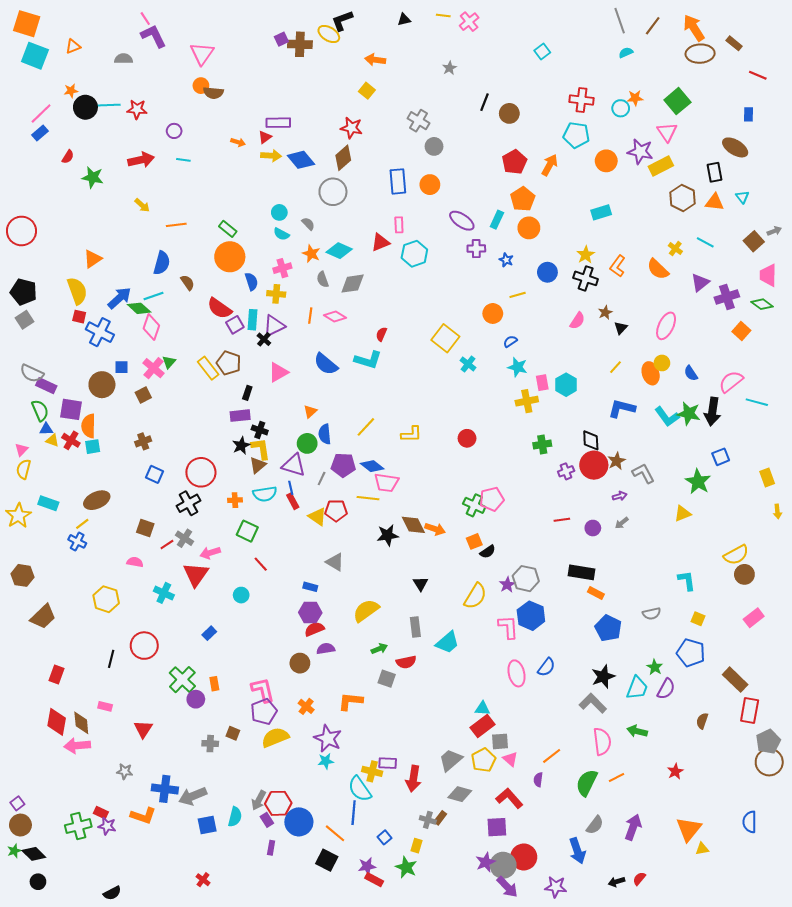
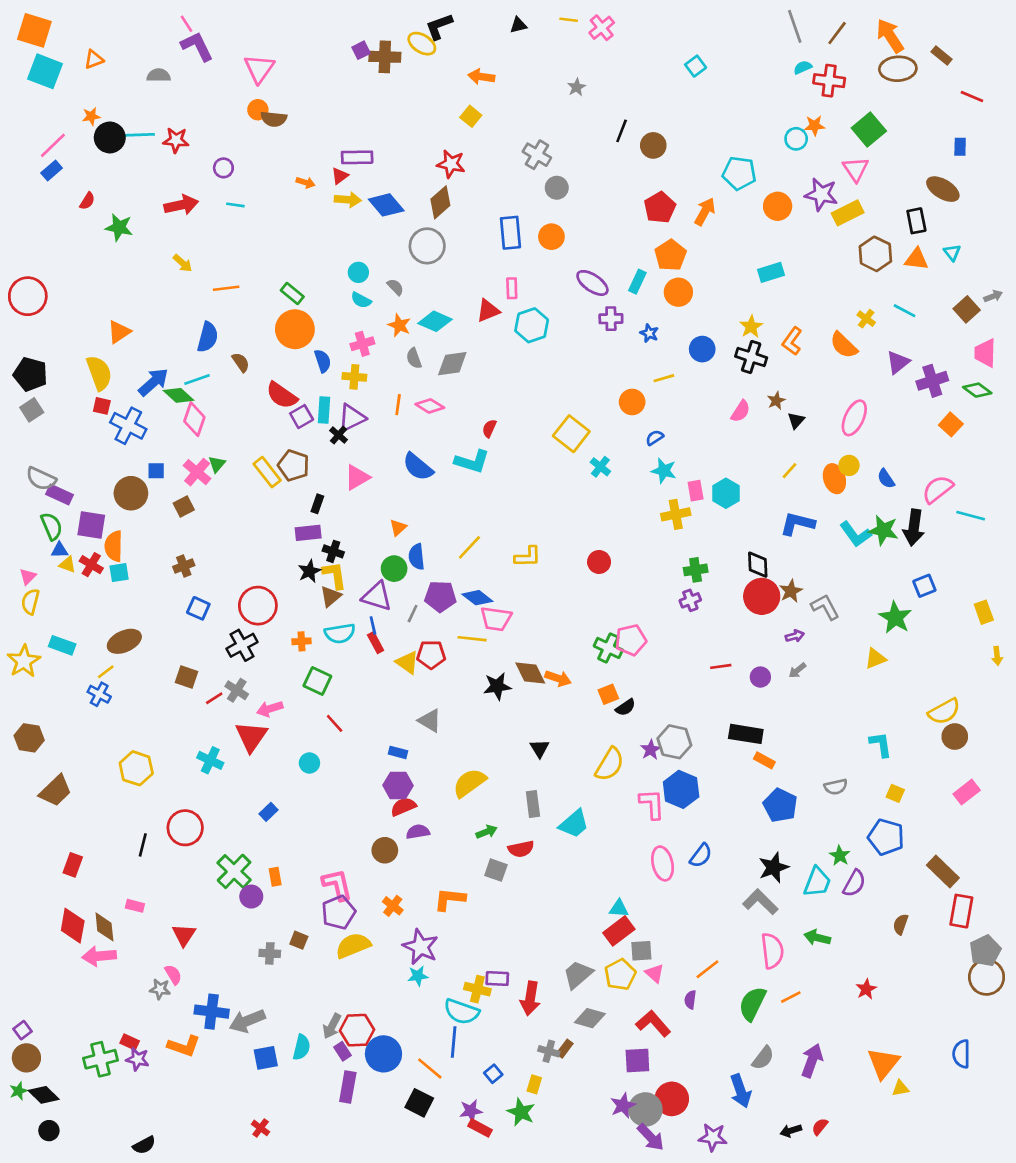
red cross: (581, 100) -> (829, 81), moved
purple cross: (566, 471) -> (690, 600), moved
pink semicircle: (135, 562) -> (173, 975), moved, turned 49
cyan semicircle: (360, 789) -> (462, 1012), turned -36
purple rectangle: (271, 848) -> (348, 1087), size x1.6

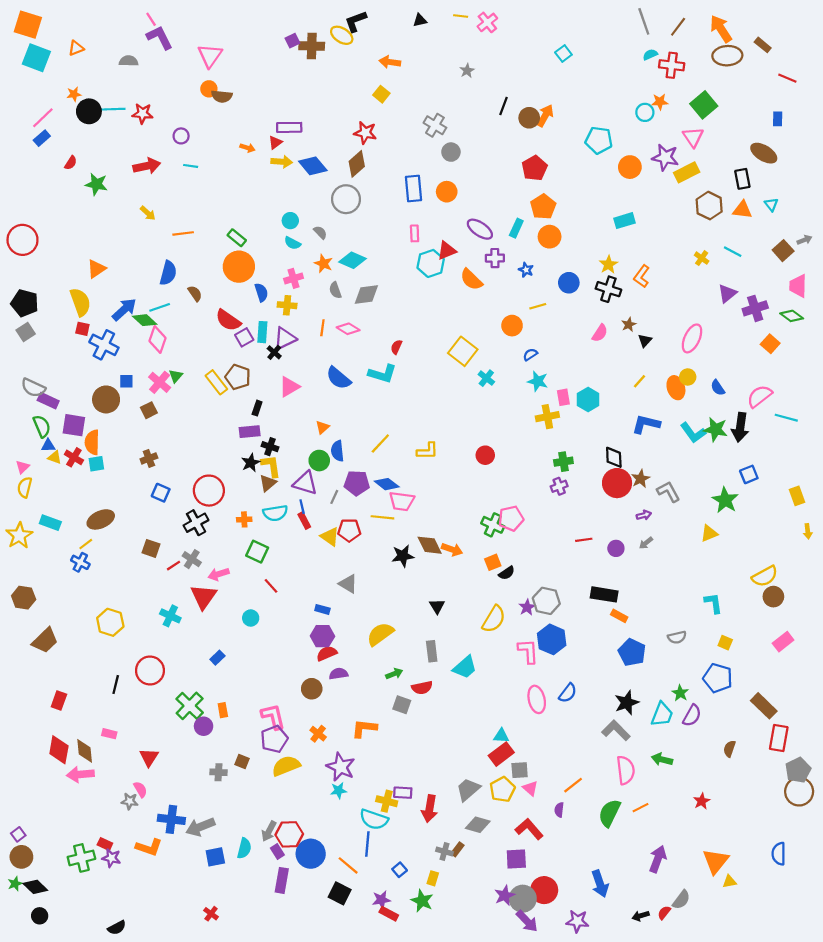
orange arrow: (705, 212) -> (545, 116), moved
red triangle: (488, 311) -> (447, 251), moved
orange semicircle: (844, 345) -> (471, 280), moved
gray semicircle: (763, 1058) -> (681, 900), moved

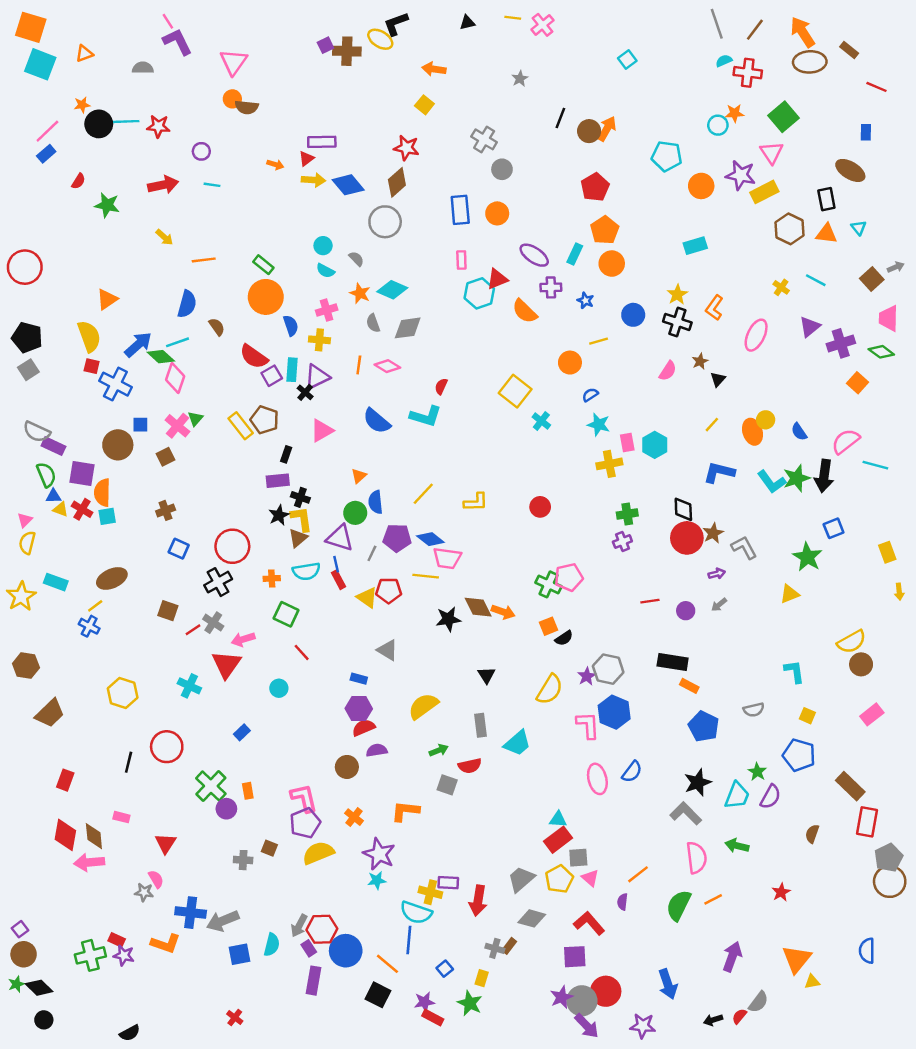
pink ellipse: (692, 338) -> (756, 335), moved
green star: (716, 429) -> (797, 478), turned -30

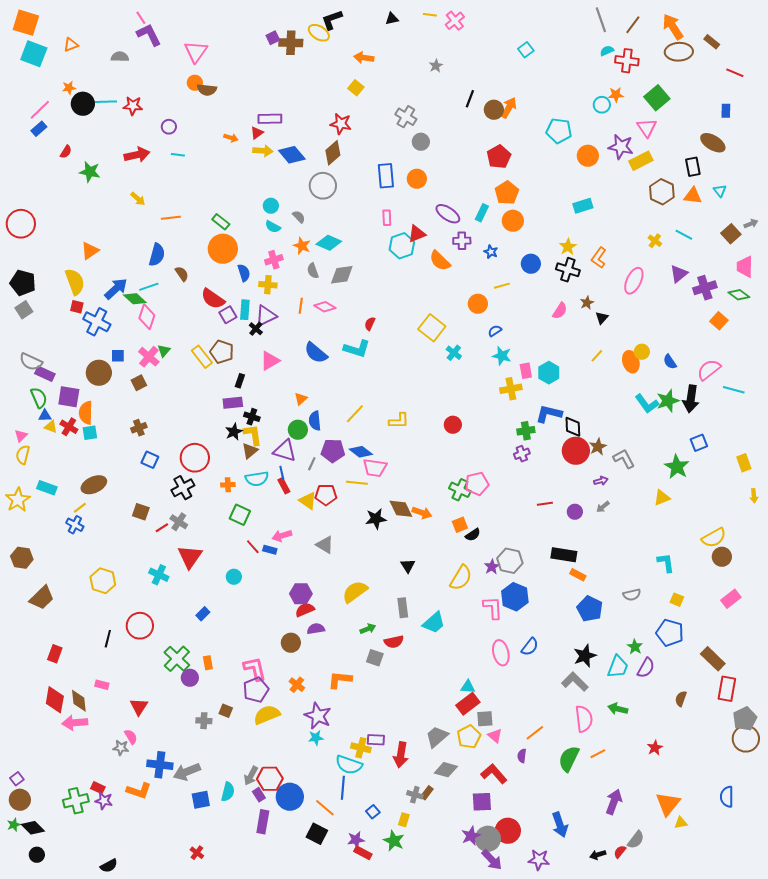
blue L-shape: (719, 472) -> (549, 414), moved
pink arrow: (243, 639) -> (282, 536), moved
blue rectangle: (359, 679) -> (270, 550), moved

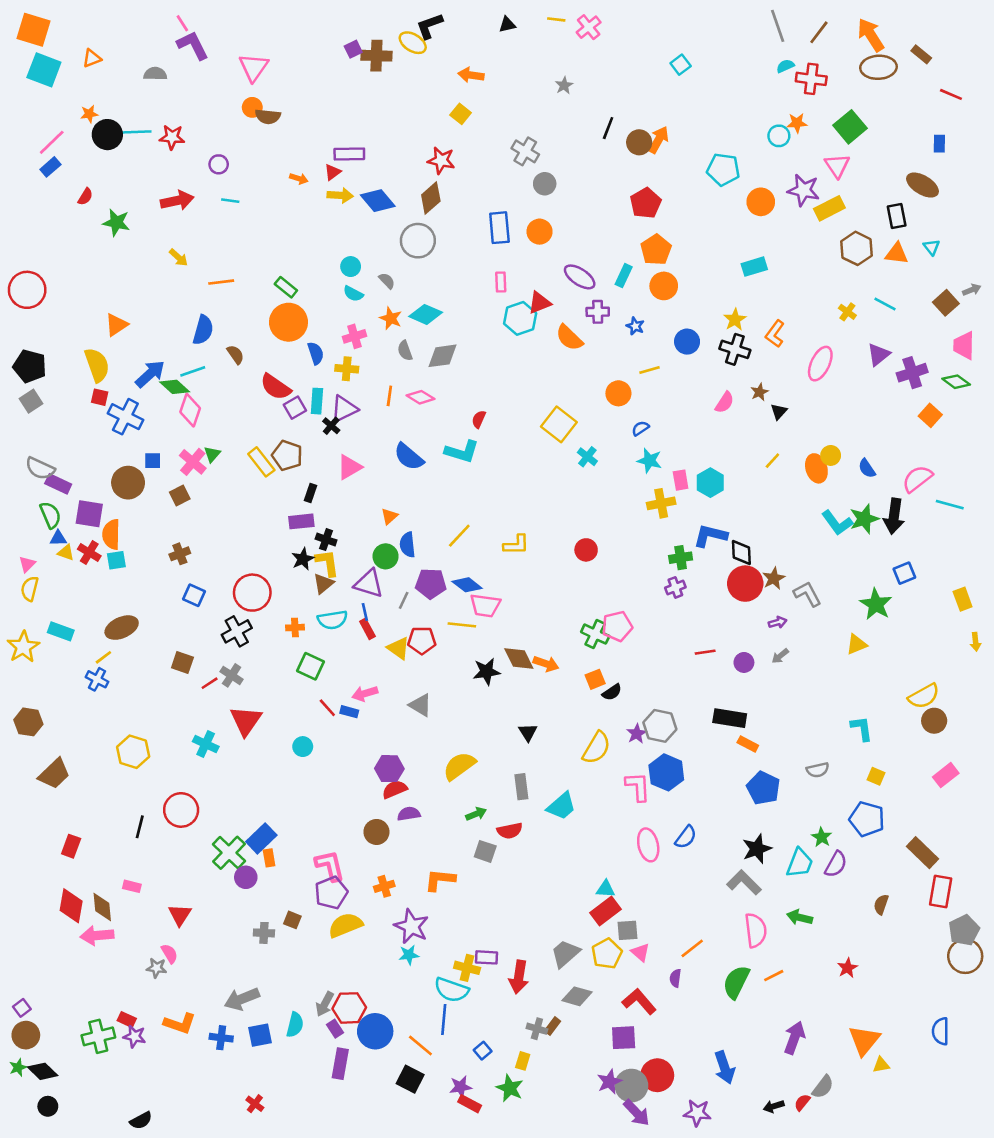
blue rectangle: (203, 614) -> (261, 838), moved, size x1.6
orange cross: (297, 685) -> (384, 886), turned 35
blue cross: (160, 765) -> (221, 1038), moved, size x0.7

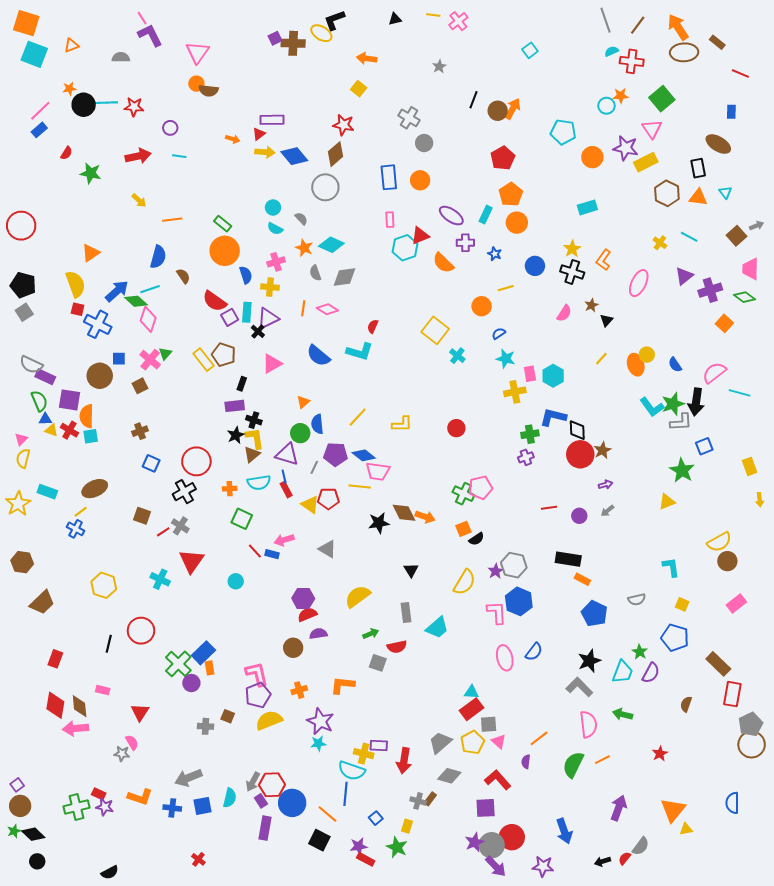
gray L-shape: (807, 594) -> (681, 422), moved, turned 115

